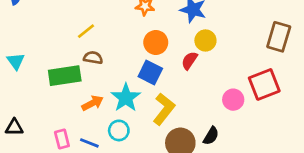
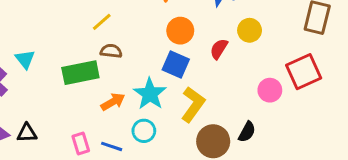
yellow circle: (205, 40) -> (250, 30), moved

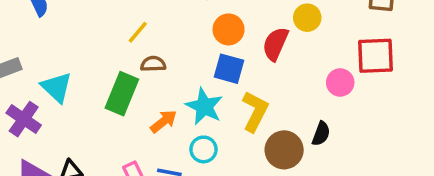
red semicircle: (219, 49) -> (275, 44), size x1.4
cyan triangle: (25, 59) -> (57, 87), size x1.4
red square: (304, 72) -> (376, 56), turned 30
green rectangle: (80, 73) -> (122, 94), turned -48

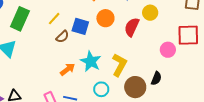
brown semicircle: (153, 64) -> (62, 37), turned 136
blue square: (229, 69) -> (80, 26), moved
green rectangle: (122, 94) -> (20, 19), moved
cyan circle: (204, 149) -> (101, 89), moved

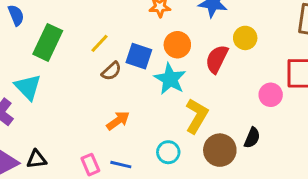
cyan star: (91, 61) -> (170, 79), moved

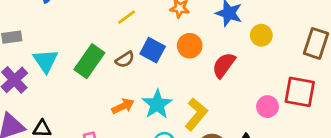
yellow circle: (245, 38) -> (261, 35), moved
green rectangle: (48, 42) -> (89, 61), moved
yellow line: (100, 43) -> (127, 17), moved
cyan star: (170, 79) -> (157, 104), moved

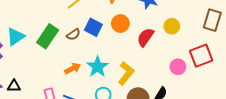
yellow circle: (261, 35) -> (172, 26), moved
cyan triangle: (45, 61) -> (16, 37), turned 30
red square: (300, 92) -> (201, 56), turned -30

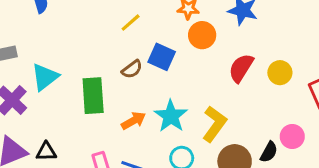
orange circle: (120, 24) -> (202, 35), moved
yellow circle: (172, 26) -> (280, 73), moved
green rectangle: (48, 36) -> (93, 96), moved, turned -35
pink circle: (178, 67) -> (292, 137), moved

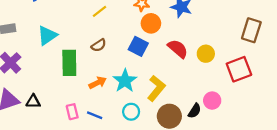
blue square: (162, 57) -> (138, 46), moved
red semicircle: (241, 68) -> (178, 49), turned 95
cyan triangle: (45, 77) -> (47, 36), moved

